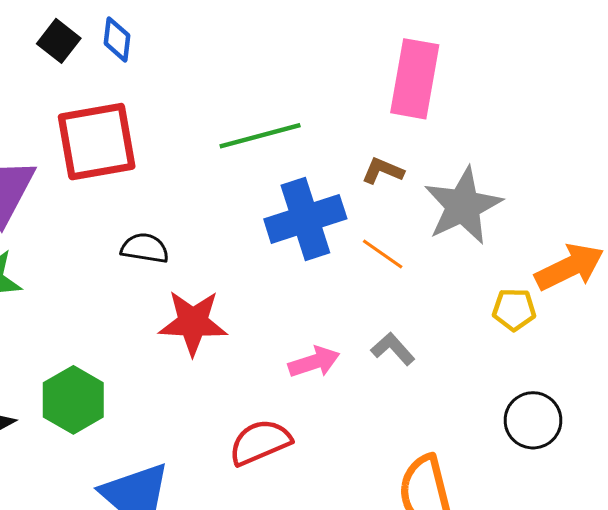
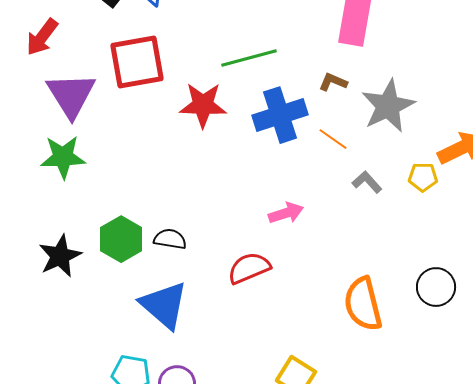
black semicircle: (145, 248) -> (170, 239), moved
red star: (193, 323) -> (203, 105), moved
gray L-shape: (393, 349) -> (367, 182), moved
black circle: (533, 420) -> (436, 287), moved

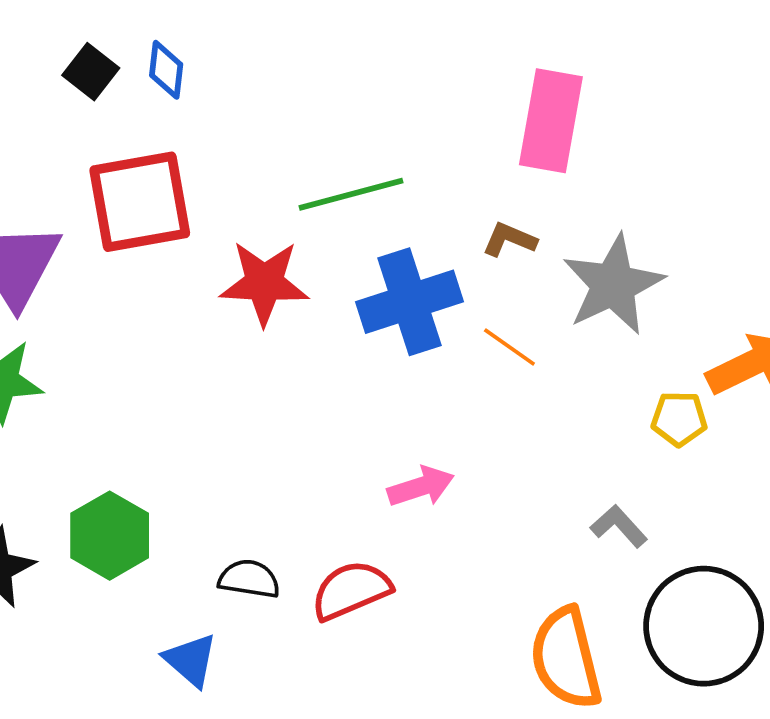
gray L-shape: (367, 182) -> (619, 526), moved
black semicircle: (170, 239) -> (249, 579), moved
black circle: (436, 287) -> (704, 626), size x1.6
blue triangle: (164, 305) -> (191, 660), size x0.6

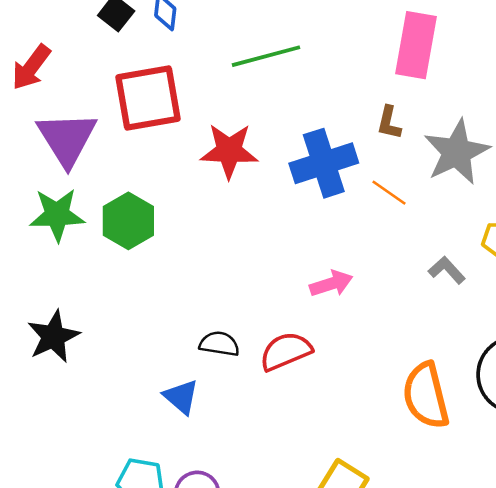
green line: (351, 194) -> (266, 56), moved
brown L-shape: (509, 240) -> (389, 123), turned -100
gray L-shape: (619, 526) -> (447, 270), moved
green hexagon: (110, 536) -> (128, 221), moved

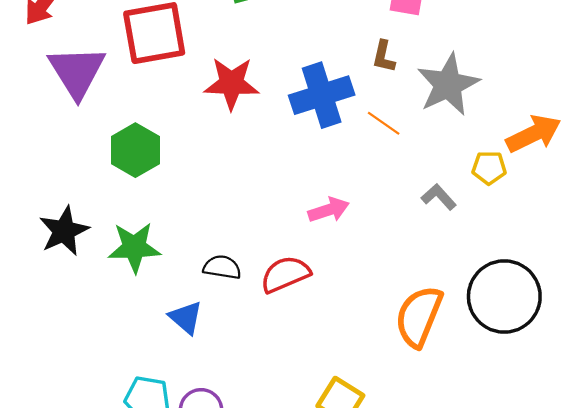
green star: (57, 215) -> (134, 247), moved
black star: (53, 337) -> (64, 231), moved
orange semicircle: (426, 396) -> (419, 316), turned 36

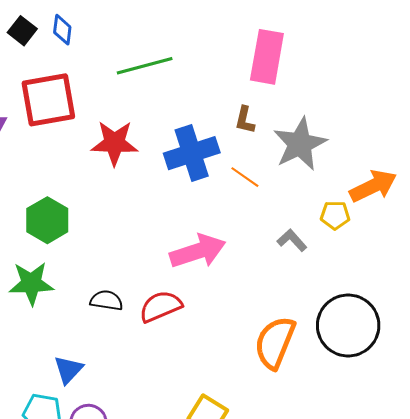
green hexagon: (135, 150) -> (47, 220), moved
pink arrow: (329, 210) -> (198, 251), size x1.6
blue triangle: (186, 318) -> (68, 370), moved, turned 32

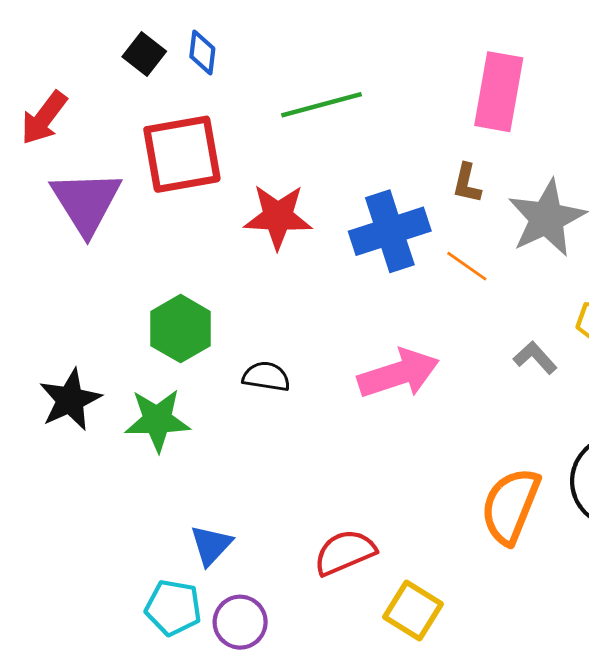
black semicircle: (106, 300) -> (266, 377), moved
red semicircle: (161, 306) -> (345, 552), moved

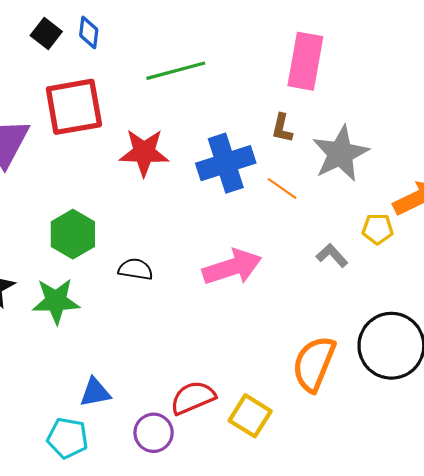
blue triangle: (211, 545) -> (95, 392), turned 36
yellow square: (413, 611) -> (250, 416), moved
purple circle: (240, 622) -> (154, 433), moved

